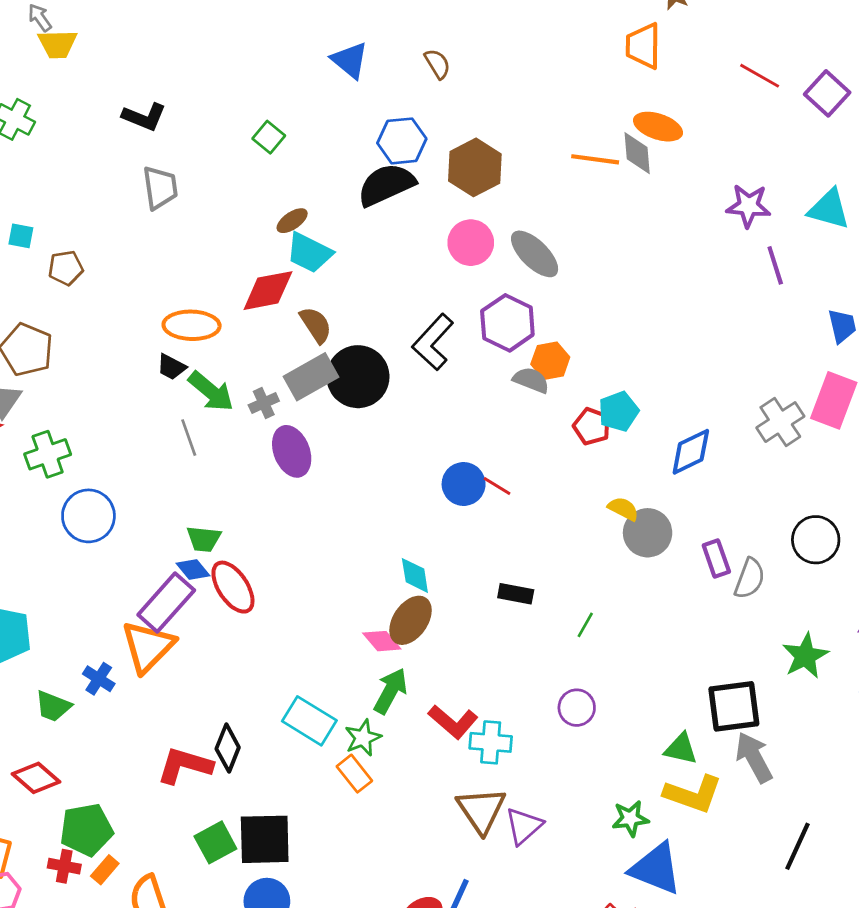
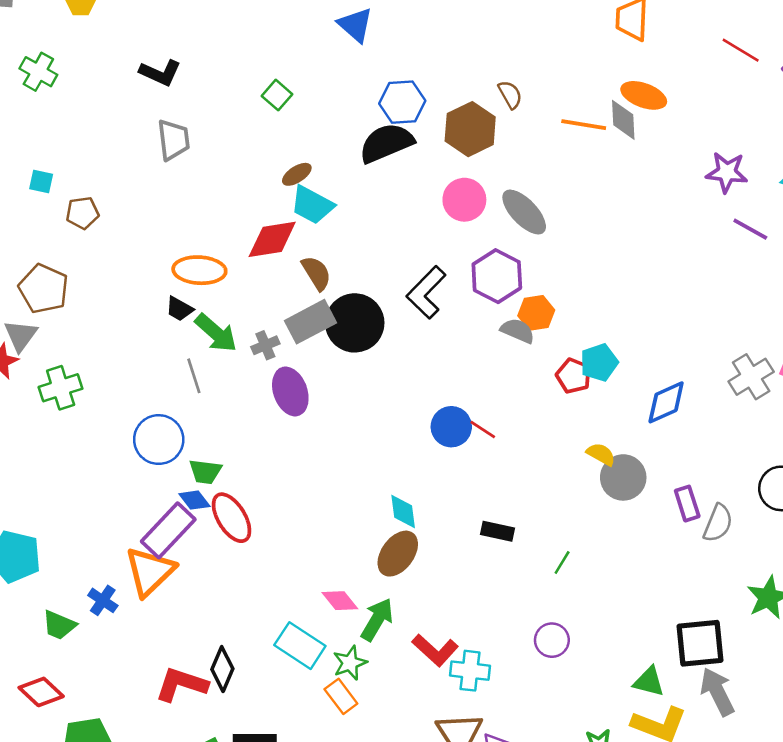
brown semicircle: (437, 64) -> (510, 94), moved
purple line: (775, 265) -> (750, 229), turned -45
blue circle: (88, 516) -> (159, 440), moved
pink diamond: (382, 641) -> (340, 601), moved

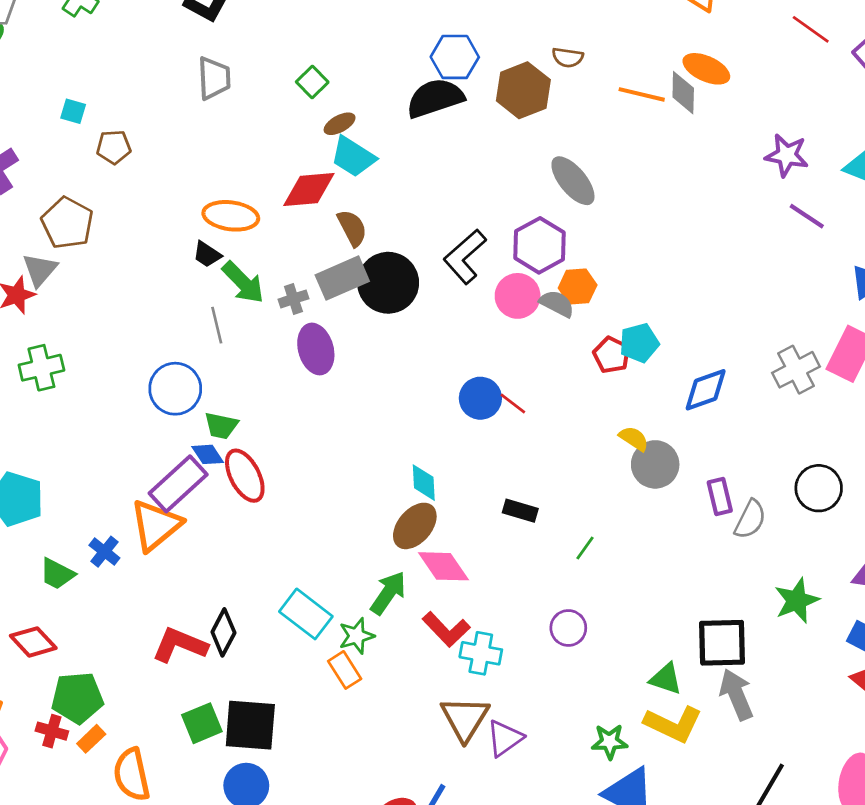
brown semicircle: (510, 94) -> (568, 57), turned 124
green square: (277, 95) -> (312, 82), moved
pink circle: (464, 200) -> (518, 296), moved
green cross: (61, 388) -> (41, 368), moved
pink diamond: (340, 601) -> (443, 566), moved, size x1.4

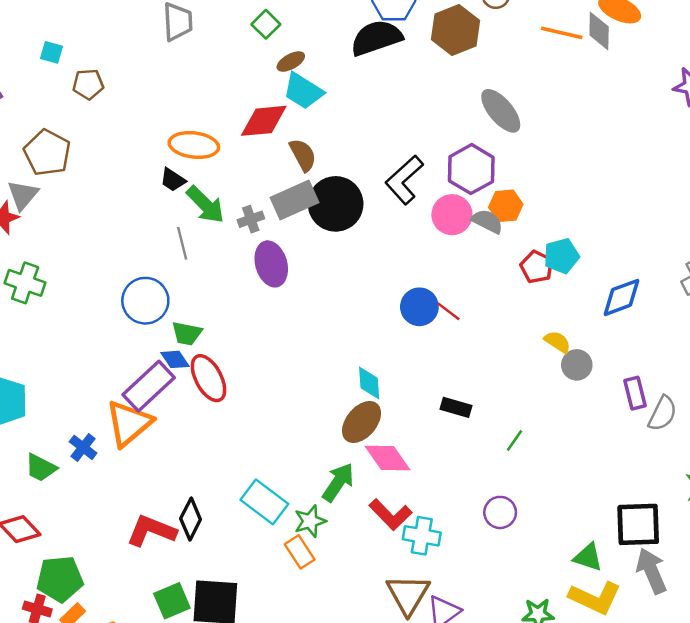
green cross: (41, 368) -> (25, 283), turned 33
gray circle: (655, 464) -> (577, 365), size x0.7

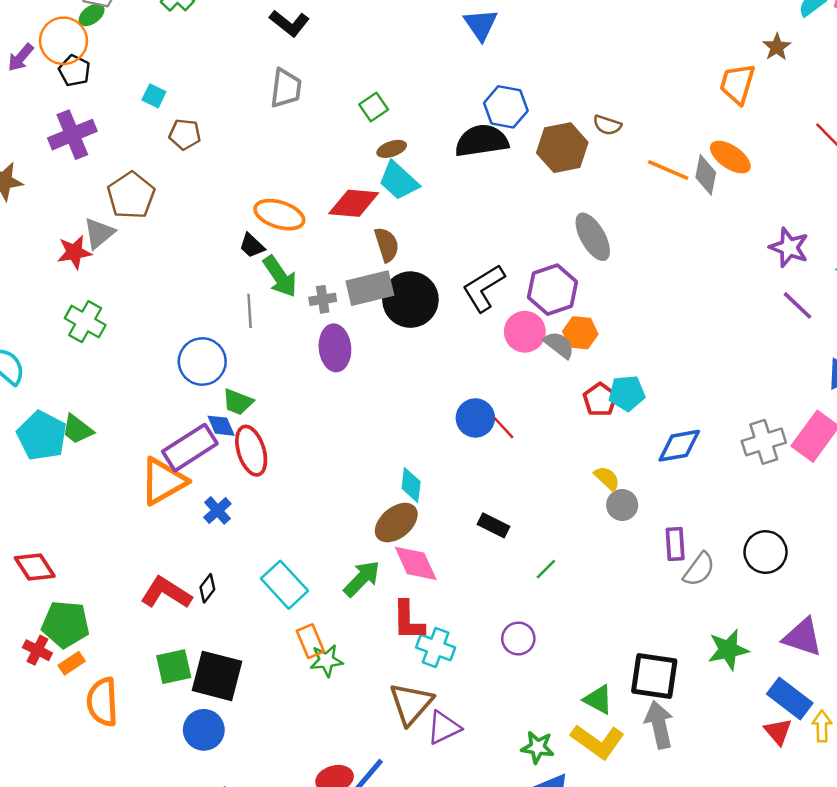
blue cross: (83, 447) -> (217, 510), moved
green trapezoid: (41, 468) -> (77, 429), moved
red L-shape: (390, 515) -> (408, 621), turned 33
black diamond: (191, 519) -> (207, 588), size x0.7
green star: (310, 521) -> (326, 661), moved

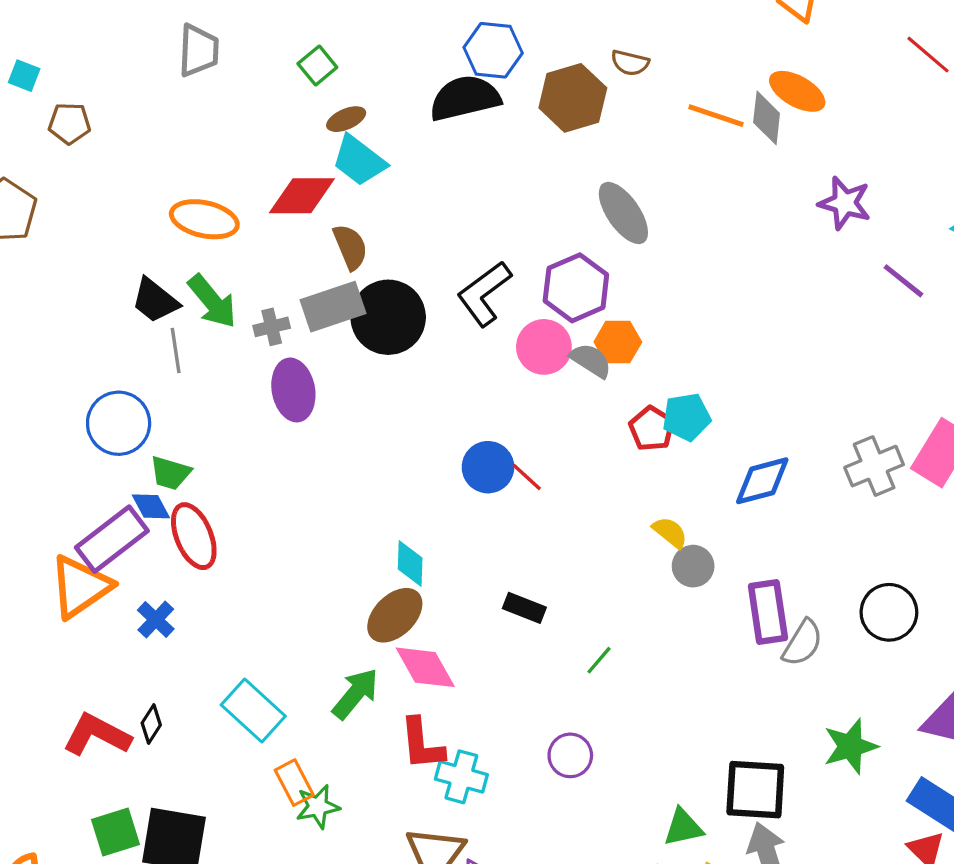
black trapezoid: (252, 246) -> (155, 301), moved, size x1.4
purple star: (789, 247) -> (845, 203), moved
purple rectangle: (675, 544) -> (768, 612), size x1.4
green triangle: (598, 700) -> (683, 827), turned -36

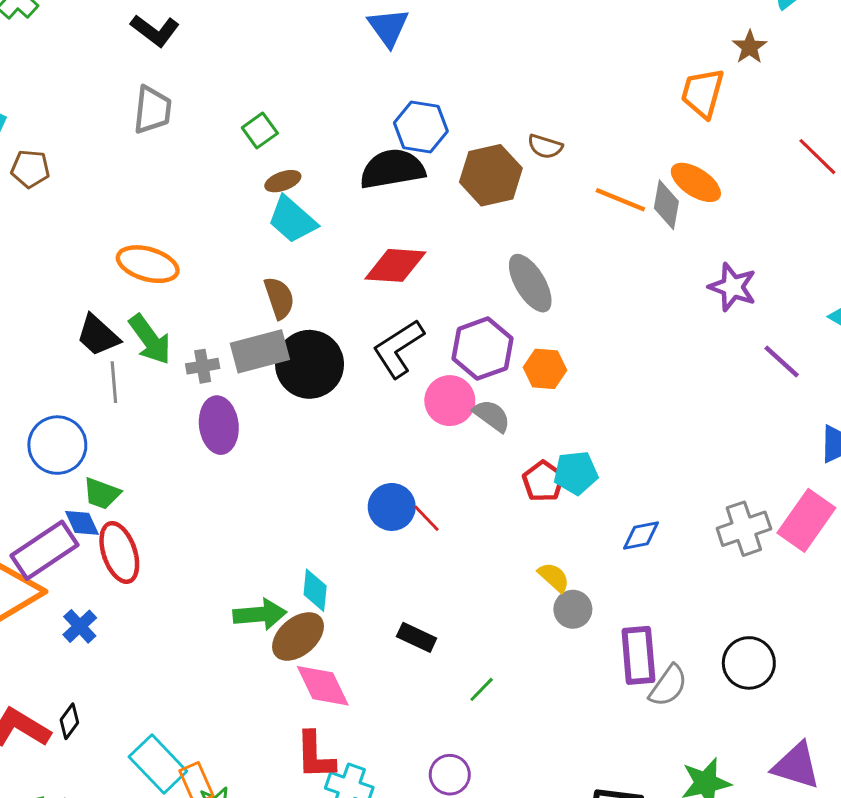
red diamond: (302, 196) -> (395, 265), moved
orange hexagon: (618, 342) -> (545, 369), moved
blue diamond: (762, 481) -> (641, 536), size x0.7
green arrow: (355, 694) -> (260, 614), moved, turned 42
cyan rectangle: (253, 710) -> (158, 764), moved

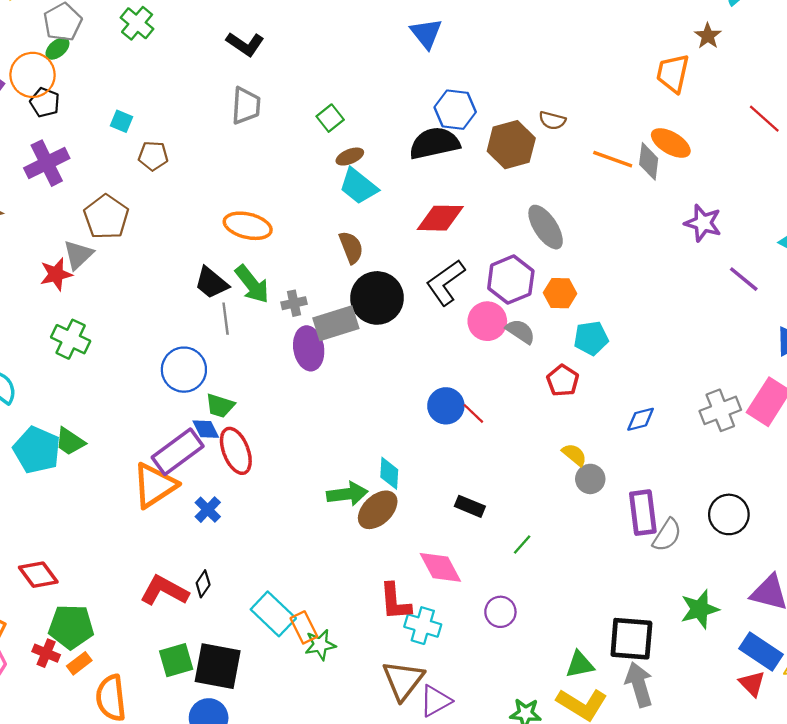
gray rectangle: (260, 351) -> (336, 323), moved
cyan pentagon: (576, 473) -> (591, 338), moved
pink diamond: (323, 686) -> (440, 567), moved

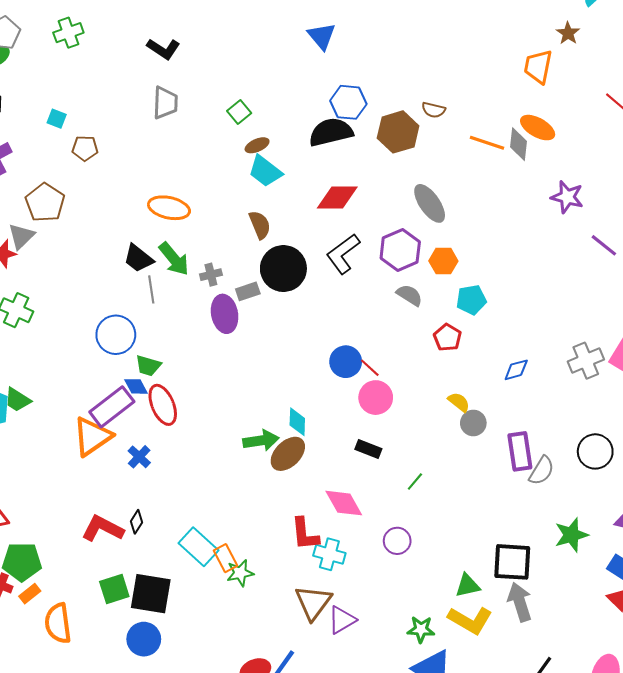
green cross: (137, 23) -> (68, 33), turned 32
pink circle: (487, 321) -> (376, 398), moved
gray rectangle: (336, 323) -> (248, 291), size x0.6

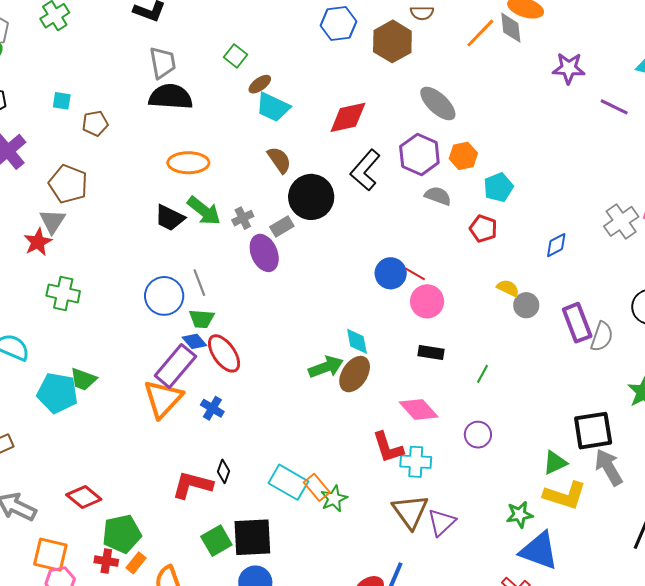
black semicircle: (331, 132) -> (171, 97), moved, turned 30
orange line: (487, 143) -> (480, 33), turned -52
gray line: (151, 289) -> (199, 283), moved

